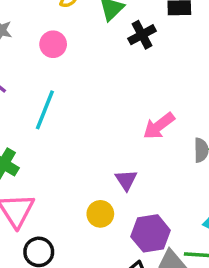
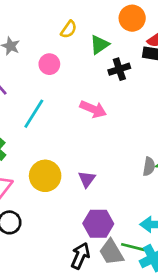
pink arrow: (159, 126) -> (93, 109), moved, turned -130
yellow circle: (100, 214) -> (45, 176), moved, size x1.5

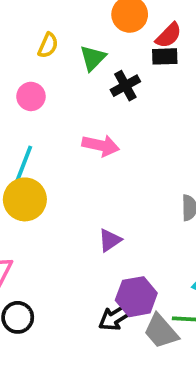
yellow circle: (45, 176) -> (25, 199), moved
purple triangle: (87, 179) -> (110, 240), turned 30
black arrow: (80, 256) -> (116, 317), moved, turned -135

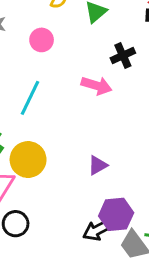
black cross: (125, 86) -> (123, 55), moved
yellow circle: (25, 199) -> (28, 160), moved

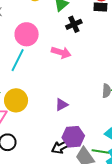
pink circle: (42, 40) -> (27, 34), moved, size x1.5
black cross: (123, 55) -> (74, 24), moved

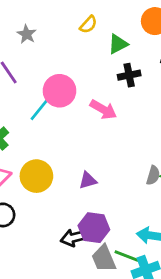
pink circle: (27, 34) -> (60, 91), moved
yellow circle: (16, 100) -> (36, 176), moved

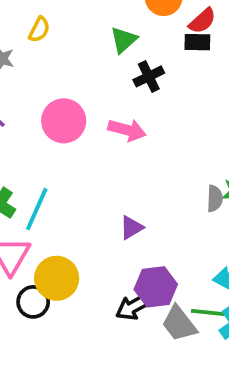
yellow semicircle: (88, 25) -> (39, 30), moved
cyan line: (42, 107) -> (37, 209), moved
yellow circle: (36, 176) -> (57, 278), moved

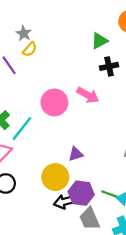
yellow semicircle: (39, 30) -> (30, 49), moved
pink circle: (64, 121) -> (54, 102), moved
yellow circle: (57, 278) -> (55, 177), moved
green line: (208, 313) -> (111, 195), moved

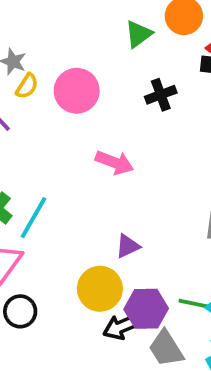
green triangle: (99, 41) -> (138, 34), moved
pink arrow: (88, 95) -> (114, 162), moved
pink circle: (54, 102) -> (77, 91), moved

